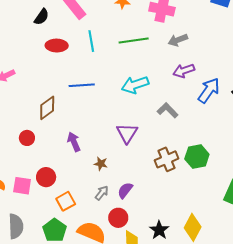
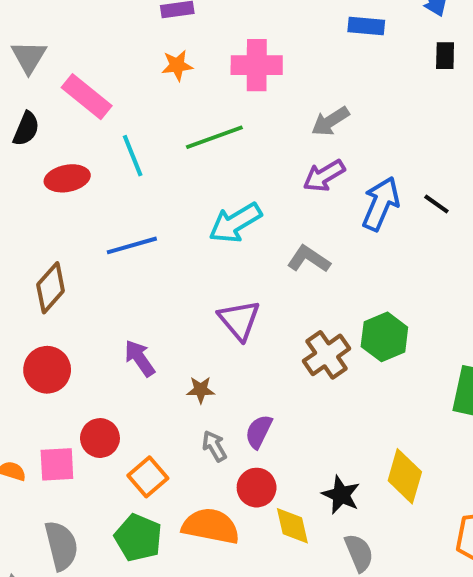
gray arrow: (178, 40) -> (330, 121), moved
brown diamond: (47, 108) -> (51, 288), moved
red circle: (27, 138) -> (47, 370), size x1.5
gray arrow: (102, 193) -> (214, 446), turned -56

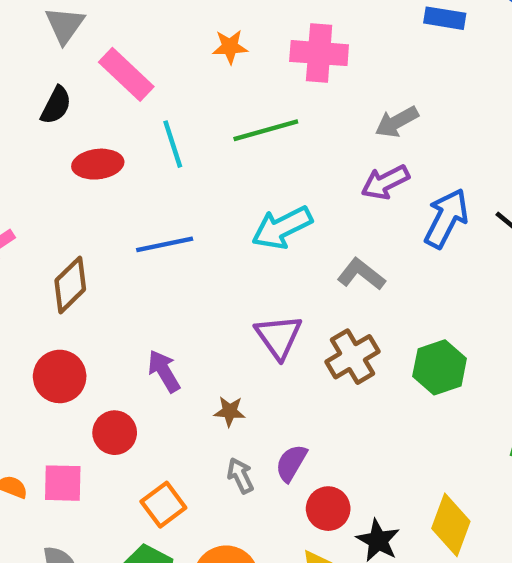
brown cross: (327, 355) -> (353, 357), moved
red circle: (100, 438) -> (115, 433), moved
red circle: (257, 488) -> (328, 509), moved

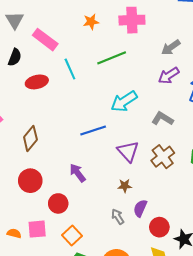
blue line: (165, 244) -> (93, 131), moved
brown star: (230, 411) -> (125, 186), moved
orange square: (163, 505) -> (72, 235), moved

